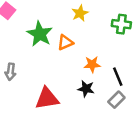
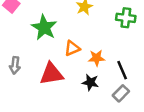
orange triangle: (65, 42) -> (72, 48), moved
red triangle: (47, 98) -> (51, 74), moved

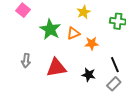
orange triangle: (72, 48) -> (73, 33), moved
orange star: (97, 58) -> (92, 43), moved

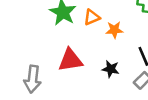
gray arrow: (26, 61) -> (33, 79), moved, size x1.5

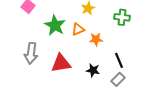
gray arrow: (33, 79) -> (31, 53), moved

